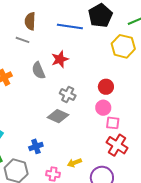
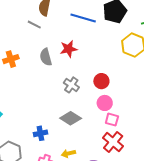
red circle: (106, 87) -> (101, 81), moved
gray diamond: (58, 116) -> (71, 118), moved
blue cross: (36, 146) -> (40, 133), moved

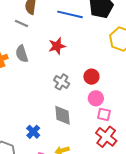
gray semicircle: (46, 57) -> (22, 54), moved
gray diamond: (71, 118) -> (62, 115), turned 55
blue cross: (40, 133) -> (33, 132), turned -32

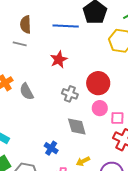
gray semicircle: (22, 54) -> (27, 92), moved
red circle: (91, 77) -> (98, 83), size x1.5
pink circle: (96, 98) -> (100, 108), moved

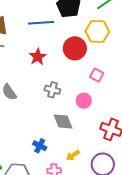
red circle: (98, 83) -> (75, 48), moved
pink square: (117, 118) -> (97, 75), moved, turned 32

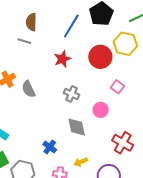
blue line: (41, 23) -> (71, 26), turned -65

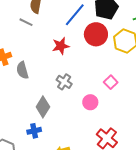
red circle: (100, 57) -> (96, 34), moved
gray diamond: (77, 127) -> (43, 107), moved, turned 35
blue cross: (50, 147) -> (34, 131), turned 32

